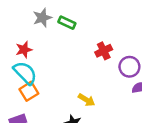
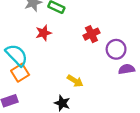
red star: (24, 50) -> (43, 33), moved

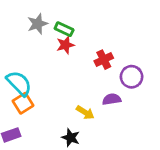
red star: (43, 33) -> (65, 45), moved
purple semicircle: (127, 69) -> (112, 99), moved

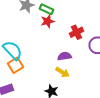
purple semicircle: (112, 99) -> (65, 56), moved

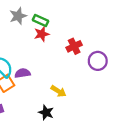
purple semicircle: (65, 56) -> (23, 73), moved

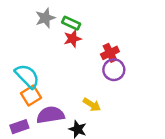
purple circle: (98, 61) -> (114, 70), moved
purple semicircle: (23, 73) -> (50, 115), moved, size x1.5

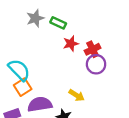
red star: (72, 39) -> (71, 44), moved

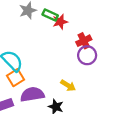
red star: (71, 44) -> (60, 22), moved

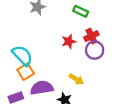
green rectangle: (50, 15) -> (81, 11), moved
red star: (60, 22) -> (69, 41), moved

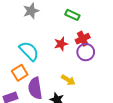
cyan semicircle: (22, 55) -> (29, 51), moved
purple semicircle: (42, 88) -> (35, 88), turned -90

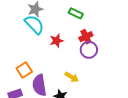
red star: (61, 44) -> (57, 41), moved
cyan semicircle: (29, 51) -> (34, 25), moved

